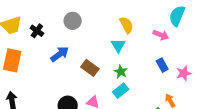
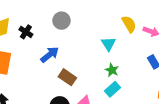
yellow semicircle: (126, 25) -> (129, 24), moved
brown rectangle: (90, 68) -> (67, 77), moved

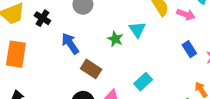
blue arrow: (50, 55) -> (70, 44), turned -84
green star: (112, 70) -> (115, 39), moved

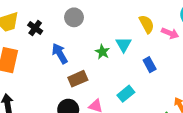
blue rectangle: (189, 49) -> (150, 65), moved
brown rectangle: (91, 69) -> (78, 79), turned -60

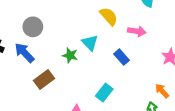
pink arrow: (170, 33) -> (137, 31), moved
blue arrow: (60, 54) -> (24, 53), moved
brown rectangle: (78, 79) -> (44, 79), moved

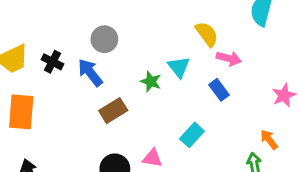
pink arrow: (137, 31) -> (229, 58), moved

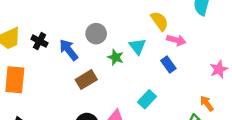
gray circle: (104, 39) -> (96, 34), moved

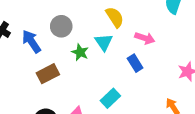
yellow semicircle: (160, 21) -> (115, 17), moved

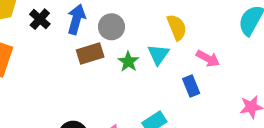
blue arrow: (31, 41) -> (76, 19), moved, turned 40
brown rectangle: (48, 74) -> (90, 54), moved

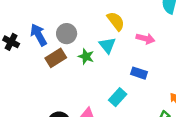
blue arrow: (76, 19) -> (39, 35), turned -30
blue rectangle: (191, 86) -> (139, 73), moved, turned -35

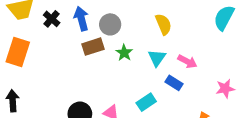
pink arrow: (145, 39) -> (187, 61), moved
cyan triangle: (107, 45) -> (157, 58), moved

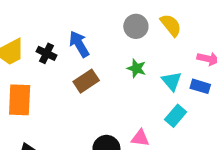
gray circle: (110, 24) -> (136, 26), moved
brown rectangle: (93, 47) -> (86, 81), moved
cyan triangle: (157, 58) -> (172, 81), moved

